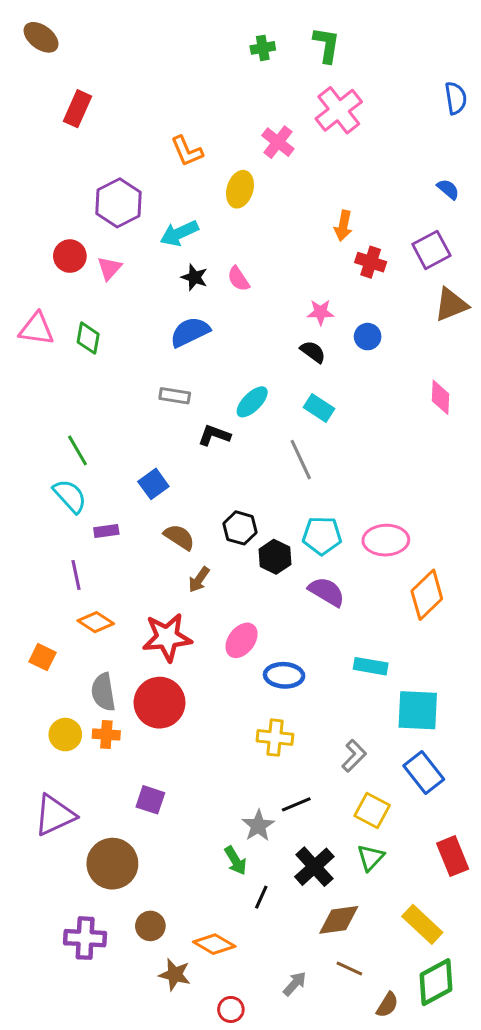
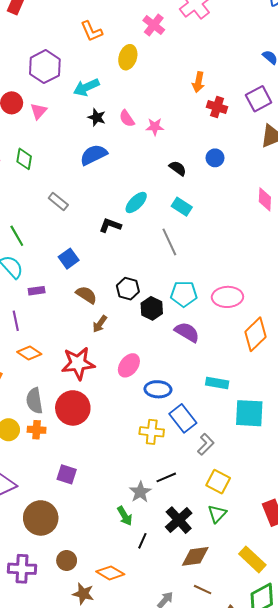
pink star: (321, 312) -> (155, 127), moved
gray rectangle: (175, 396) -> (58, 201), moved, turned 30
blue rectangle: (424, 773) -> (183, 418), moved

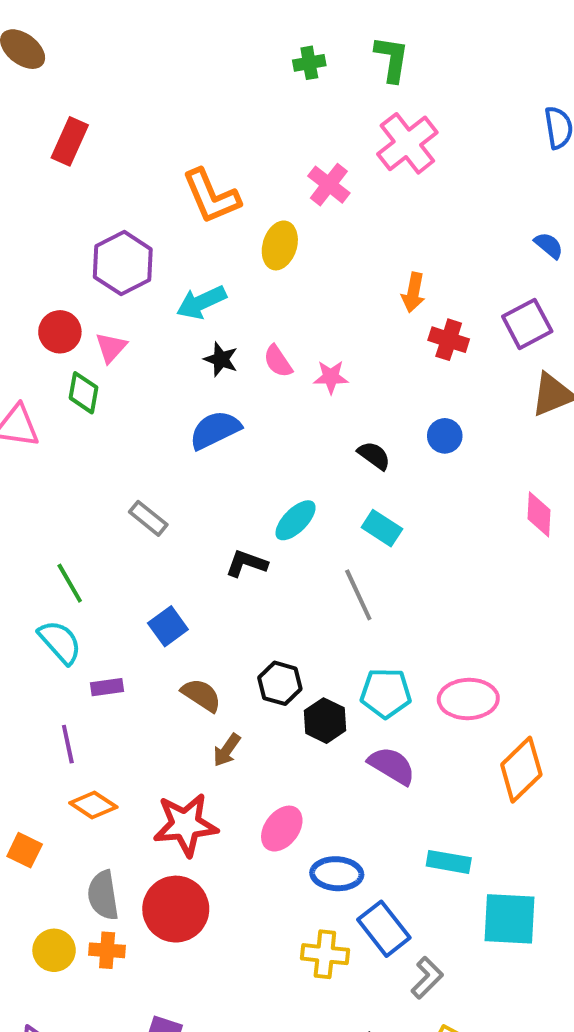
orange L-shape: (92, 31) -> (211, 196), size x1.4
green diamond: (24, 159) -> (83, 393), moved

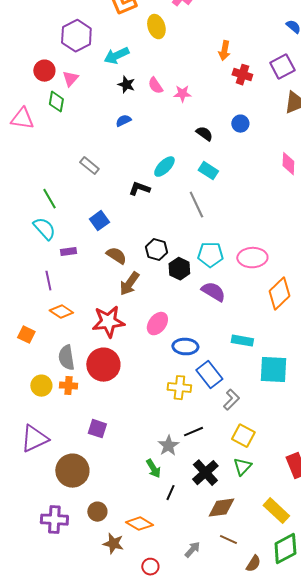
yellow ellipse: (280, 245) -> (156, 27), turned -35
blue semicircle: (215, 430) -> (123, 121), size x0.6
brown arrow: (227, 750) -> (129, 284), size x1.4

